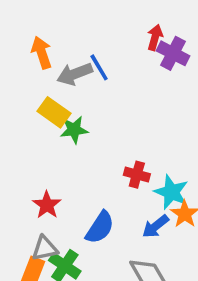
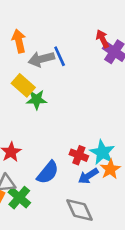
red arrow: (155, 37) -> (102, 39), turned -48
red cross: (137, 175) -> (79, 155), moved

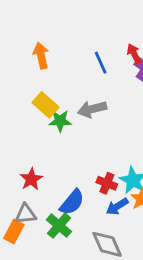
blue line: (60, 56) -> (101, 63), moved
gray arrow: (41, 59) -> (92, 109), moved
green cross: (19, 198) -> (59, 226), moved

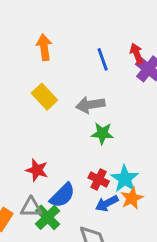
green star: (60, 121) -> (102, 133), moved
red star: (31, 179) -> (37, 170), moved, turned -30
gray triangle: (26, 214) -> (31, 207), moved

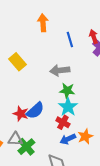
orange arrow: (44, 47) -> (43, 23), moved
yellow rectangle: (44, 97) -> (18, 62), moved
cyan star: (125, 179) -> (68, 107), moved
blue semicircle: (62, 195) -> (35, 111), moved

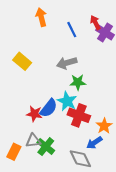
cyan star: (68, 107) -> (67, 101), moved
red cross: (63, 122) -> (79, 115), size x1.5
blue arrow: (68, 139) -> (94, 143), moved

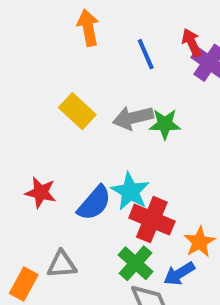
yellow rectangle: (22, 61) -> (77, 111), moved
green star: (78, 82) -> (165, 124), moved
red star: (34, 114) -> (41, 192), moved
green cross: (46, 147) -> (136, 263), moved

